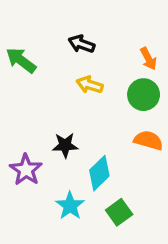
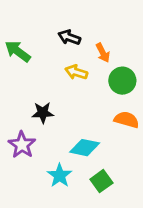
orange arrow: (148, 59) -> (103, 53), moved
black star: (65, 145) -> (43, 113), moved
cyan diamond: (99, 173) -> (85, 148), turned 56

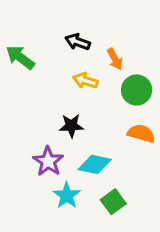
black star: (43, 113) -> (71, 126), moved
purple star: (22, 145) -> (48, 161), moved

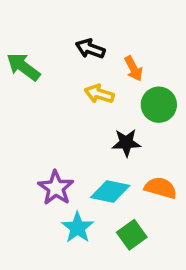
black star: (71, 126) -> (126, 143), moved
orange semicircle: (141, 133) -> (161, 188), moved

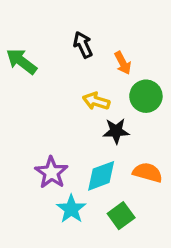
black arrow: (90, 49) -> (83, 45), turned 45
yellow arrow: (99, 94) -> (96, 101), moved
cyan diamond: (110, 191) -> (101, 176), turned -32

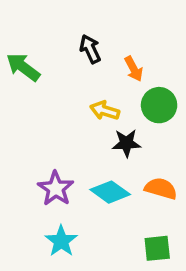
cyan diamond: (101, 176) -> (110, 192), turned 56
cyan star: (71, 209) -> (61, 241), moved
green square: (121, 216) -> (157, 248), moved, turned 30

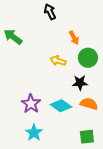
black arrow: (90, 49) -> (50, 12), moved
black star: (126, 143) -> (80, 83), moved

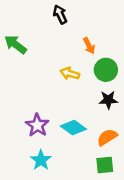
black star: (80, 83) -> (108, 100), moved
orange semicircle: (89, 104) -> (107, 137), moved, turned -48

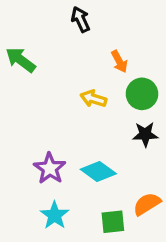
orange semicircle: (107, 137) -> (147, 204), moved
green square: (105, 165) -> (113, 222), moved

